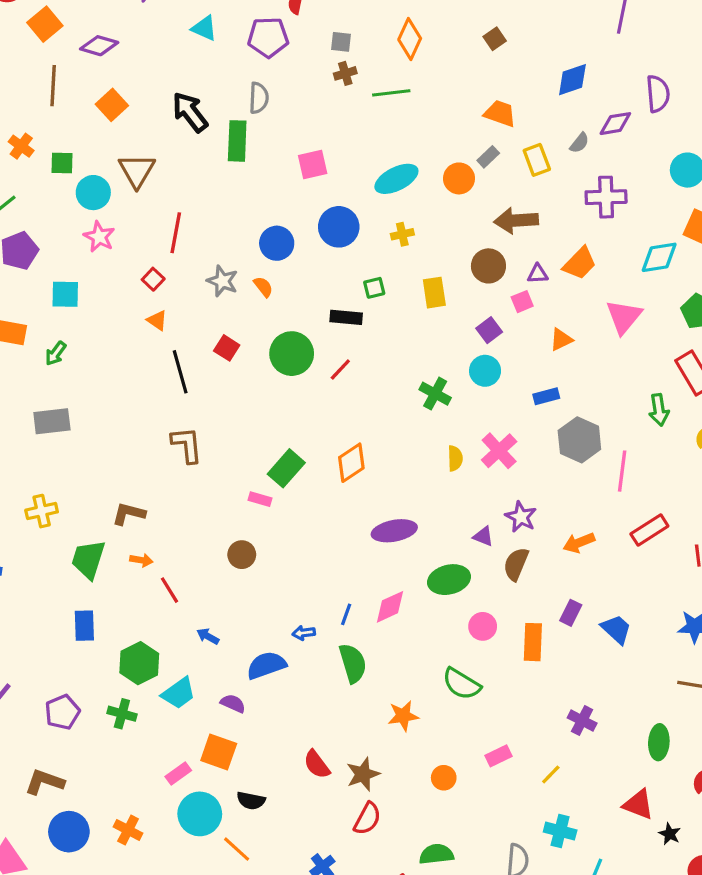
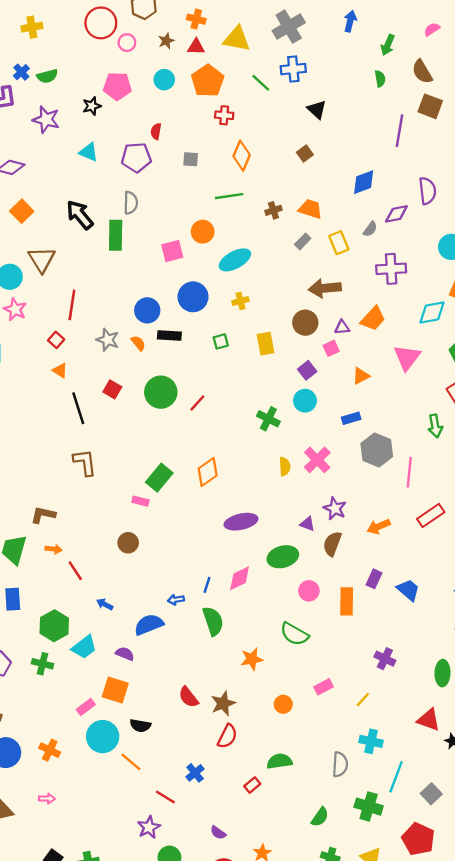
brown cross: (345, 73) -> (273, 210), moved
orange circle: (459, 178) -> (203, 232), moved
black rectangle: (346, 317) -> (169, 336), moved

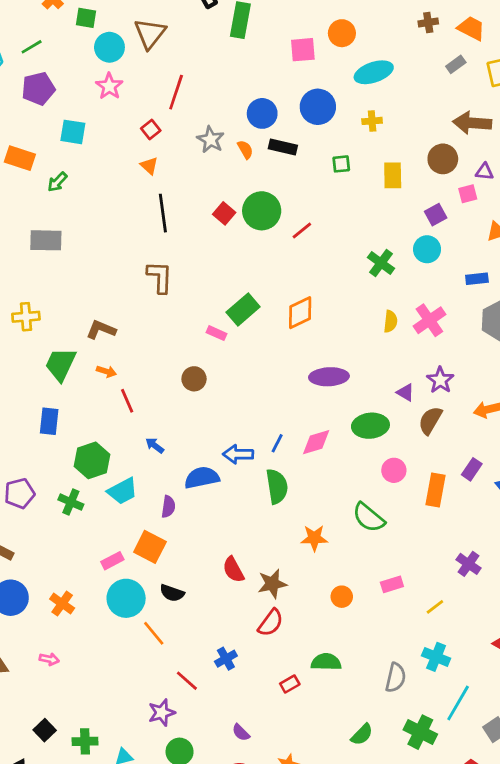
red square: (112, 389) -> (224, 213), moved
blue arrow: (176, 600) -> (238, 454), size x1.5
purple semicircle: (125, 654) -> (168, 507), turned 66

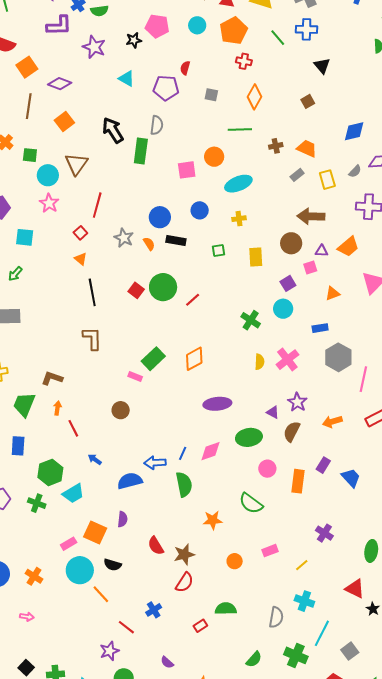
blue circle: (318, 107) -> (200, 210), size x0.7
orange arrow: (106, 371) -> (57, 408), turned -96
purple semicircle: (168, 507) -> (123, 519), moved

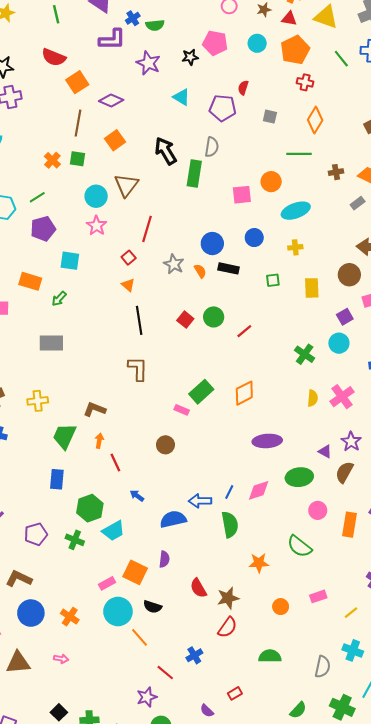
green square: (30, 155) -> (78, 159), moved
green circle: (163, 287) -> (214, 317), size x0.7
red rectangle: (200, 626) -> (235, 693), moved

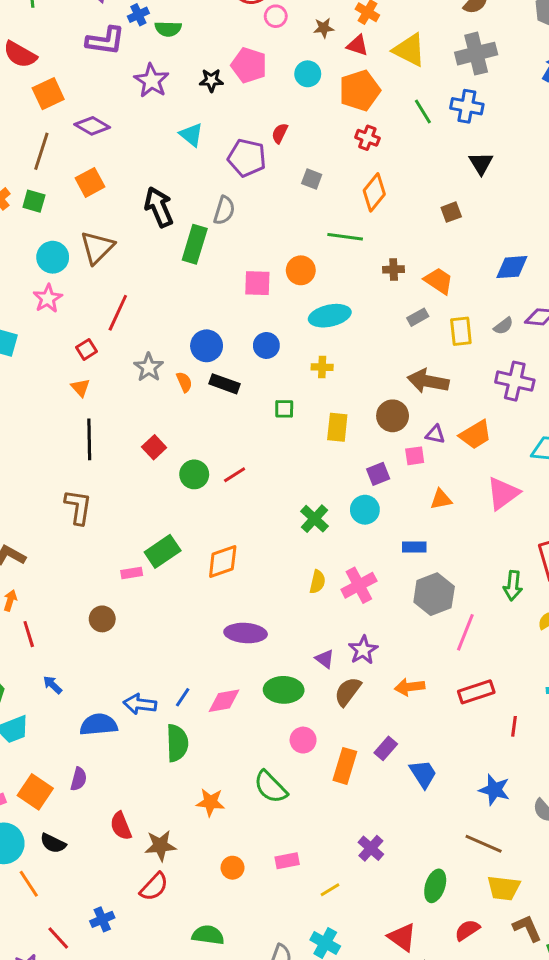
green circle: (214, 317) -> (194, 474), moved
pink rectangle: (182, 410) -> (132, 573), turned -40

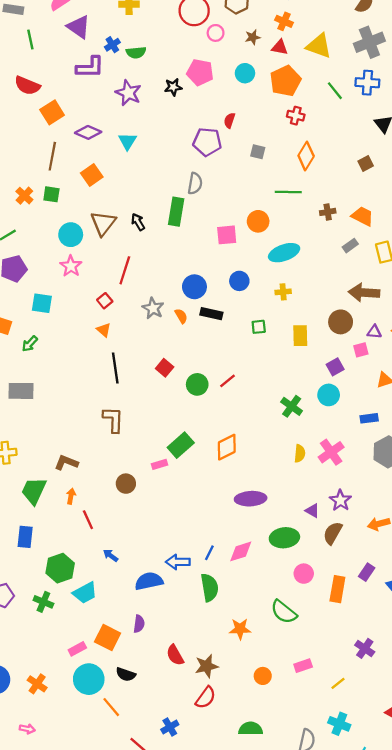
cyan triangle: (191, 135) -> (127, 141), moved, turned 30
black arrow: (159, 207) -> (138, 222), moved, size x0.6
brown circle: (102, 619) -> (126, 484), moved

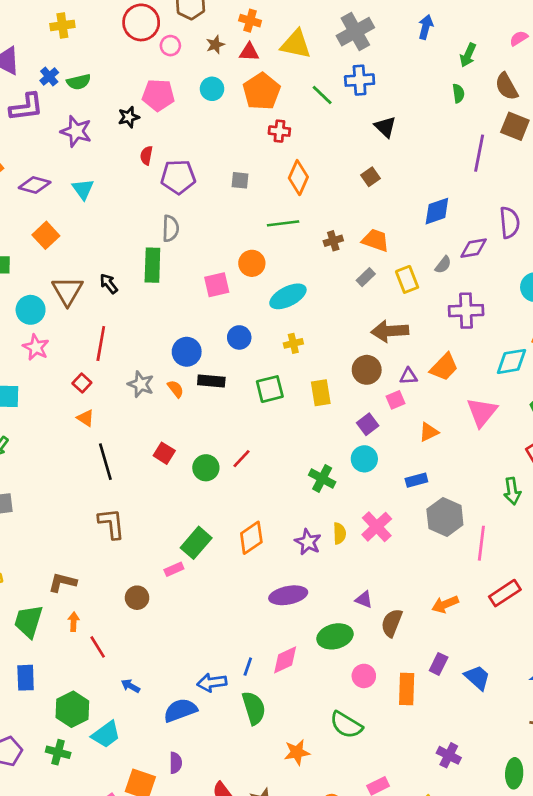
red semicircle: (230, 120) -> (146, 155), moved
green square: (259, 327) -> (270, 389), size x1.5
purple star: (340, 500) -> (308, 542), moved

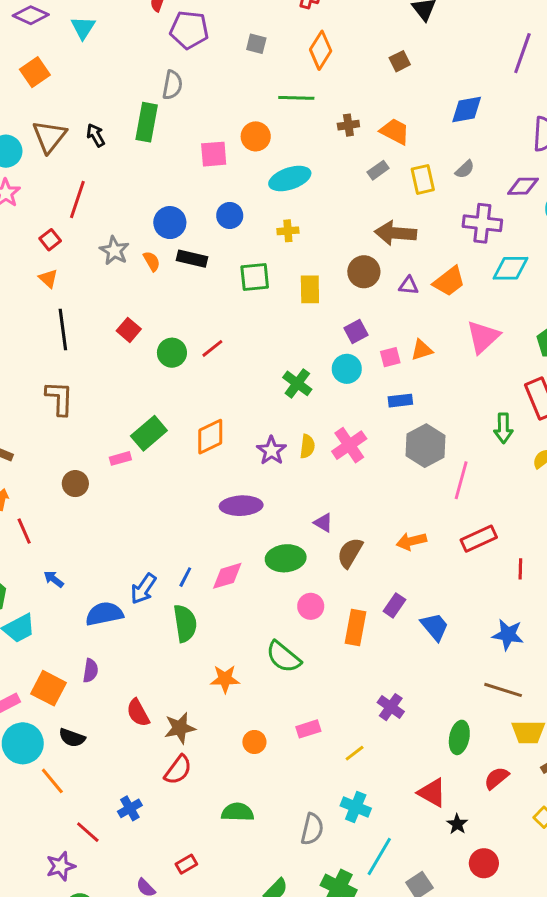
purple diamond: (474, 248) -> (523, 186), moved
cyan diamond: (512, 361) -> (510, 268), moved
pink square: (395, 400) -> (390, 357), moved
blue arrow: (212, 683) -> (143, 589), turned -56

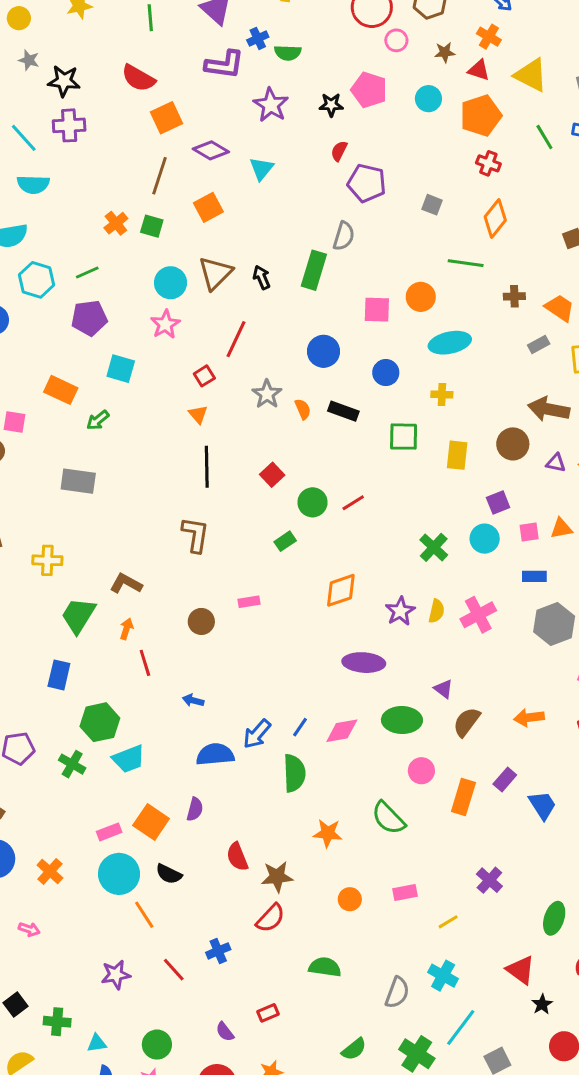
blue circle: (170, 223) -> (324, 351), moved
green rectangle: (149, 433) -> (285, 541), moved, size x0.6
blue arrow: (54, 579) -> (193, 700), moved, turned -30
purple star: (61, 866) -> (116, 975), moved

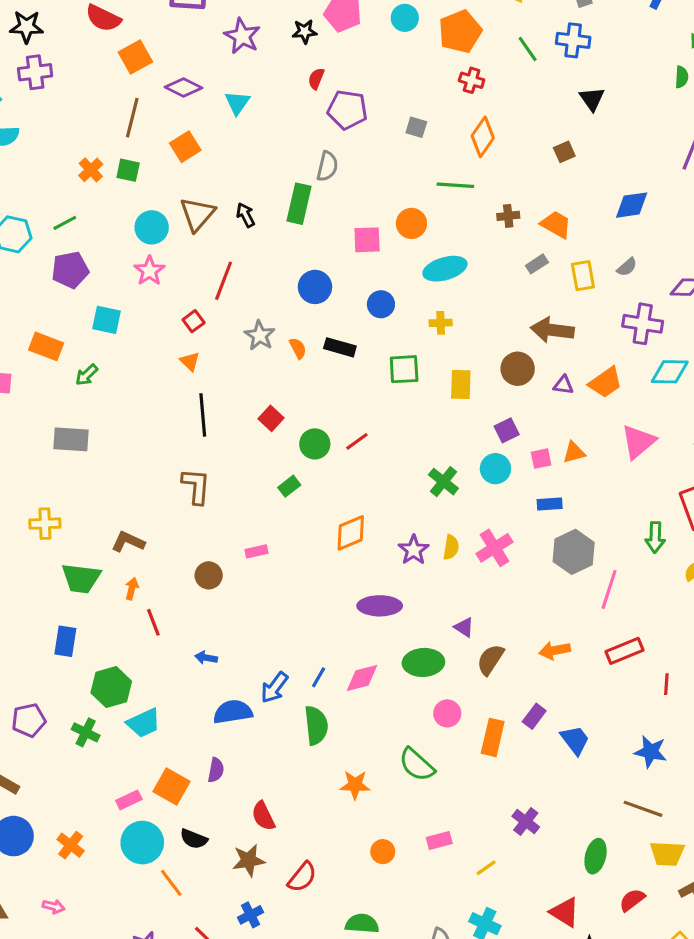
green trapezoid: (78, 615) -> (81, 578), turned -111
brown star: (277, 877) -> (249, 860), moved

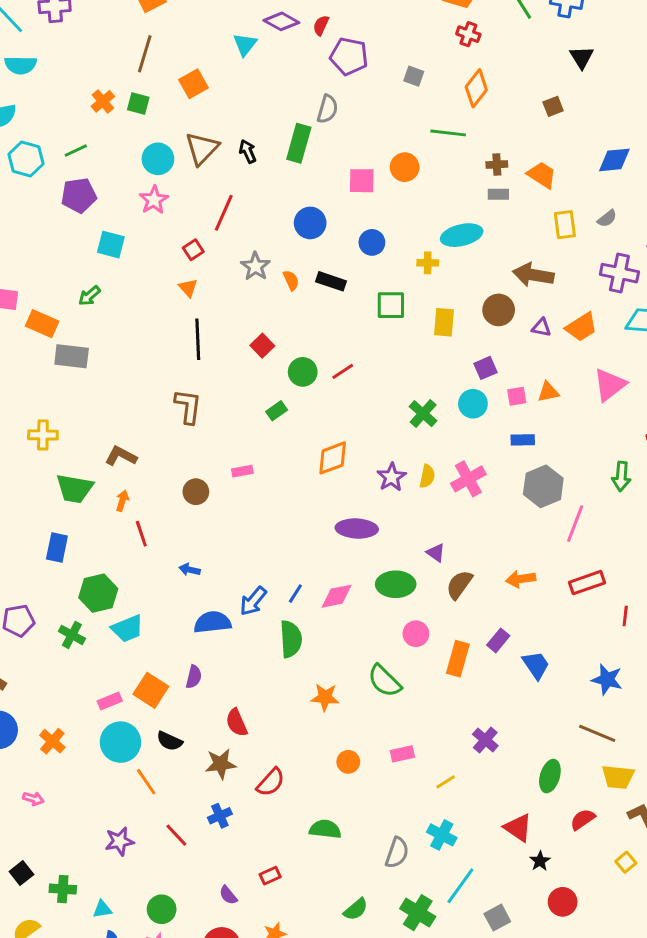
purple diamond: (184, 88) -> (281, 21), moved
gray rectangle: (537, 264) -> (498, 194), moved, turned 30
cyan ellipse: (445, 269) -> (462, 235), moved
orange rectangle: (46, 346) -> (42, 324), moved

